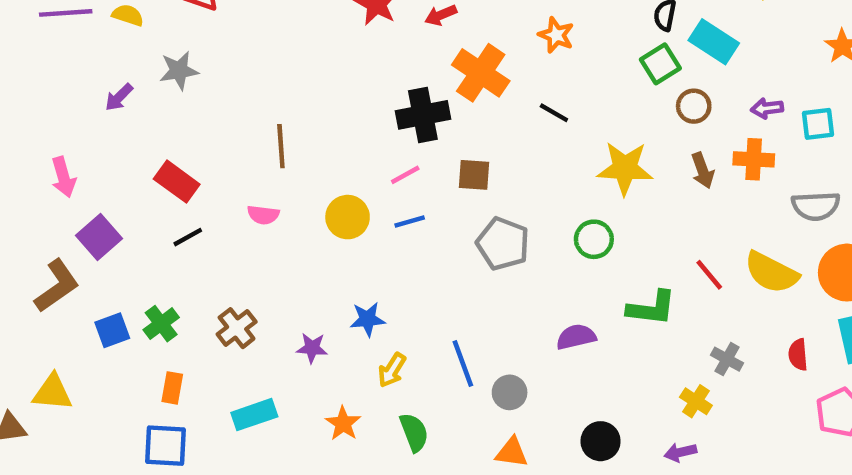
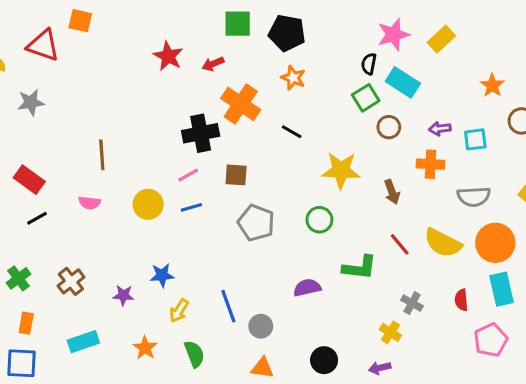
brown arrow: (703, 170) -> (392, 192), moved

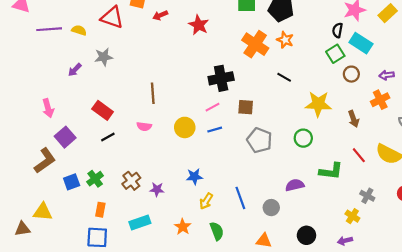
red arrow: (213, 64) -> (160, 15), moved
orange cross: (241, 104) -> (255, 44), moved
orange cross: (431, 164) -> (380, 100), turned -30
purple star: (123, 295) -> (157, 189), moved
gray circle: (261, 326) -> (271, 208), moved

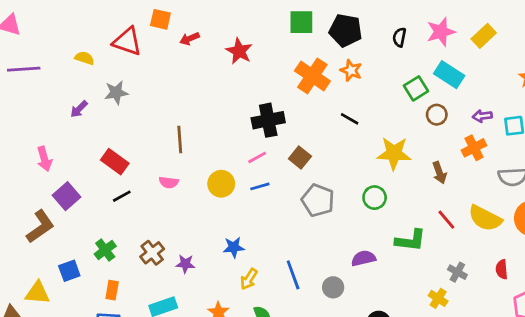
purple line: (49, 29) -> (24, 69), moved
black semicircle: (337, 30) -> (399, 37), moved
brown square: (246, 107) -> (300, 157), turned 35
blue square: (72, 182) -> (69, 271), moved

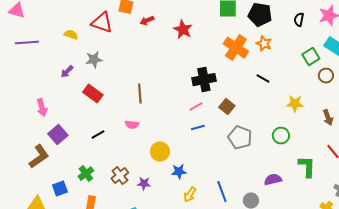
yellow star: (394, 153) -> (295, 104), size x0.7
red rectangle: (115, 162) -> (93, 94), moved
yellow circle: (221, 184) -> (160, 152), moved
green L-shape: (410, 240) -> (307, 167), turned -95

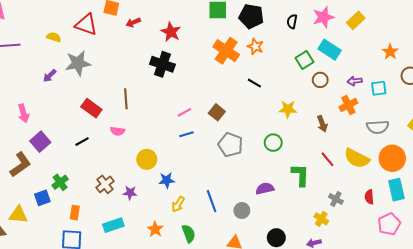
gray star: (94, 60) -> (78, 63), size x1.4
black cross: (204, 80) -> (162, 64), moved, turned 30
red rectangle: (93, 94) -> (91, 108), moved
green cross: (86, 174) -> (60, 182), moved

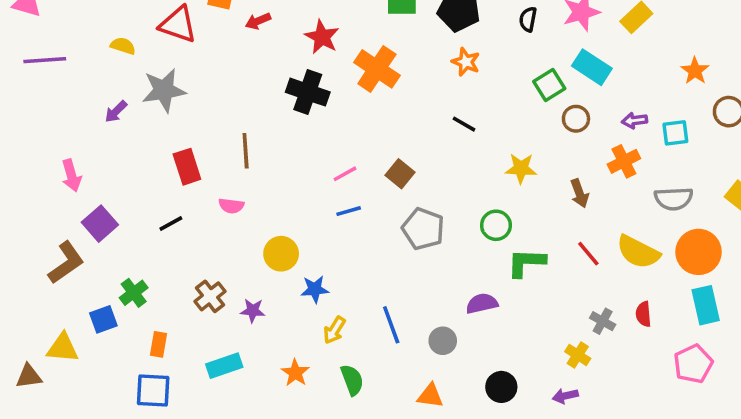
orange cross: (226, 51) -> (377, 69), moved
red rectangle: (91, 108) -> (187, 167), turned 36
green L-shape: (300, 175) -> (526, 263), moved, turned -90
red semicircle: (369, 197) -> (643, 314), moved

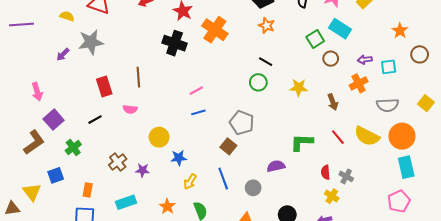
brown square: (400, 174) -> (228, 146), moved
green circle: (496, 225) -> (258, 82), moved
green cross: (134, 293) -> (73, 148), moved
red semicircle: (643, 314) -> (326, 172), moved
yellow triangle: (63, 348) -> (32, 192), turned 48

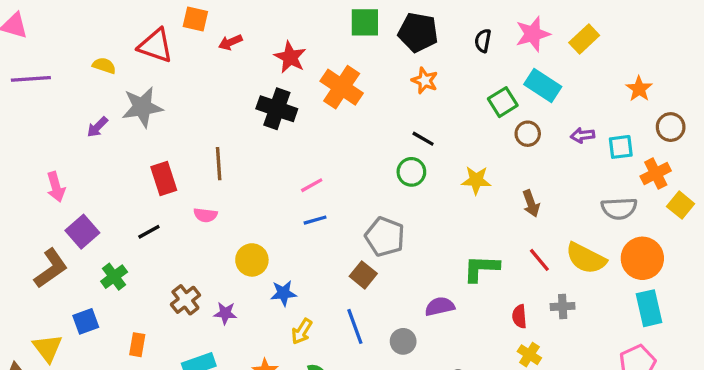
orange cross: (359, 83) -> (656, 174), moved
gray cross: (346, 176) -> (563, 306), moved, turned -32

